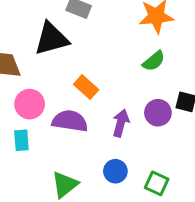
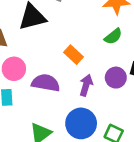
orange rectangle: (86, 87) -> (73, 55), moved
blue circle: (115, 171) -> (81, 123), size x1.6

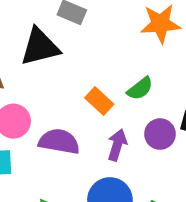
green semicircle: (113, 36) -> (140, 89), moved

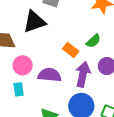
purple arrow: (117, 145) -> (83, 74), size x1.4

